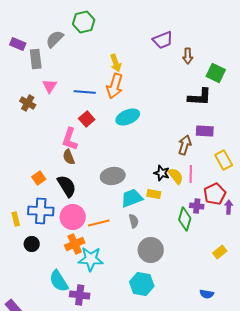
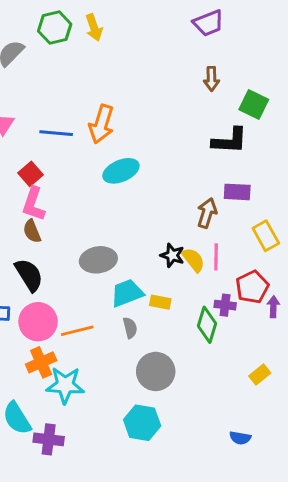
purple trapezoid: (163, 40) -> (208, 23), moved
yellow arrow: (116, 63) -> (94, 28), moved
red square: (87, 119) -> (30, 174), moved
yellow rectangle: (154, 194) -> (160, 302), moved

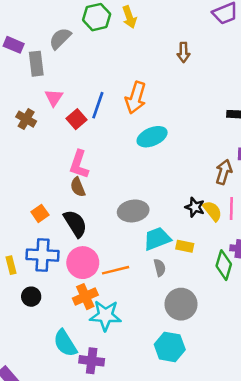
brown arrow: (211, 79) -> (184, 52), moved
blue line: (56, 133) -> (98, 105), turned -76
red square: (30, 174) -> (76, 119), moved

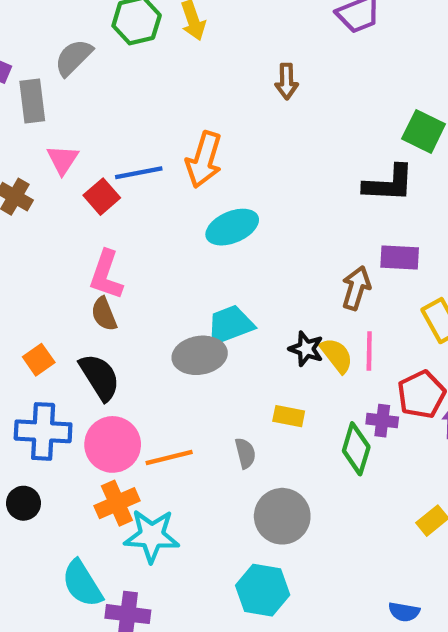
blue line: (98, 105) -> (139, 173), turned 60
cyan trapezoid: (157, 239) -> (230, 325), moved

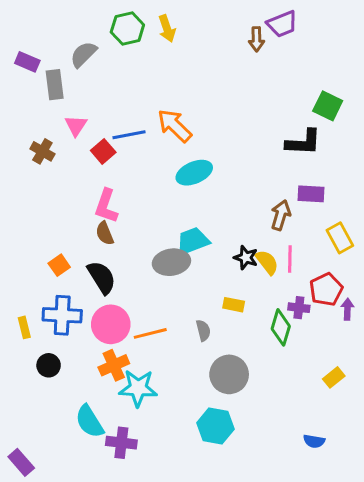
brown arrow: (287, 81) -> (256, 39), moved
orange arrow: (204, 160) -> (174, 126), turned 117

